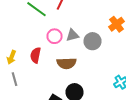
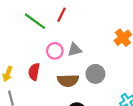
gray circle: (92, 41) -> (95, 74), moved

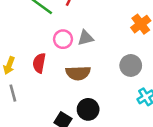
gray circle: (95, 74) -> (131, 65), moved

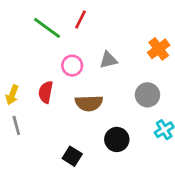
gray triangle: (86, 38) -> (108, 60), moved
black circle: (88, 109) -> (117, 139), moved

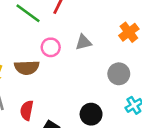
red semicircle: (46, 92) -> (27, 110), moved
brown semicircle: (89, 103) -> (27, 68), moved

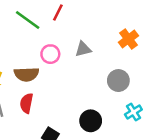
red semicircle: (27, 110) -> (26, 103), moved

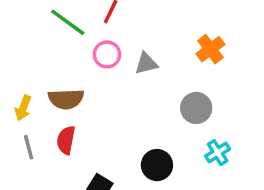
pink circle: (50, 54) -> (107, 54), moved

